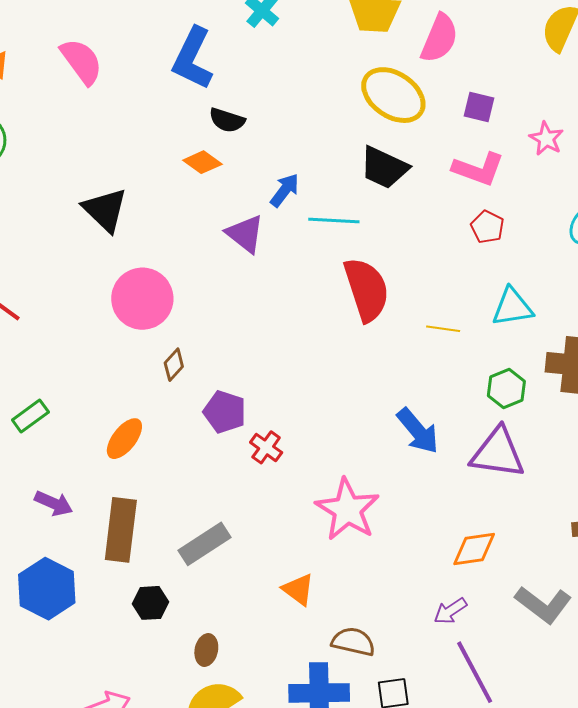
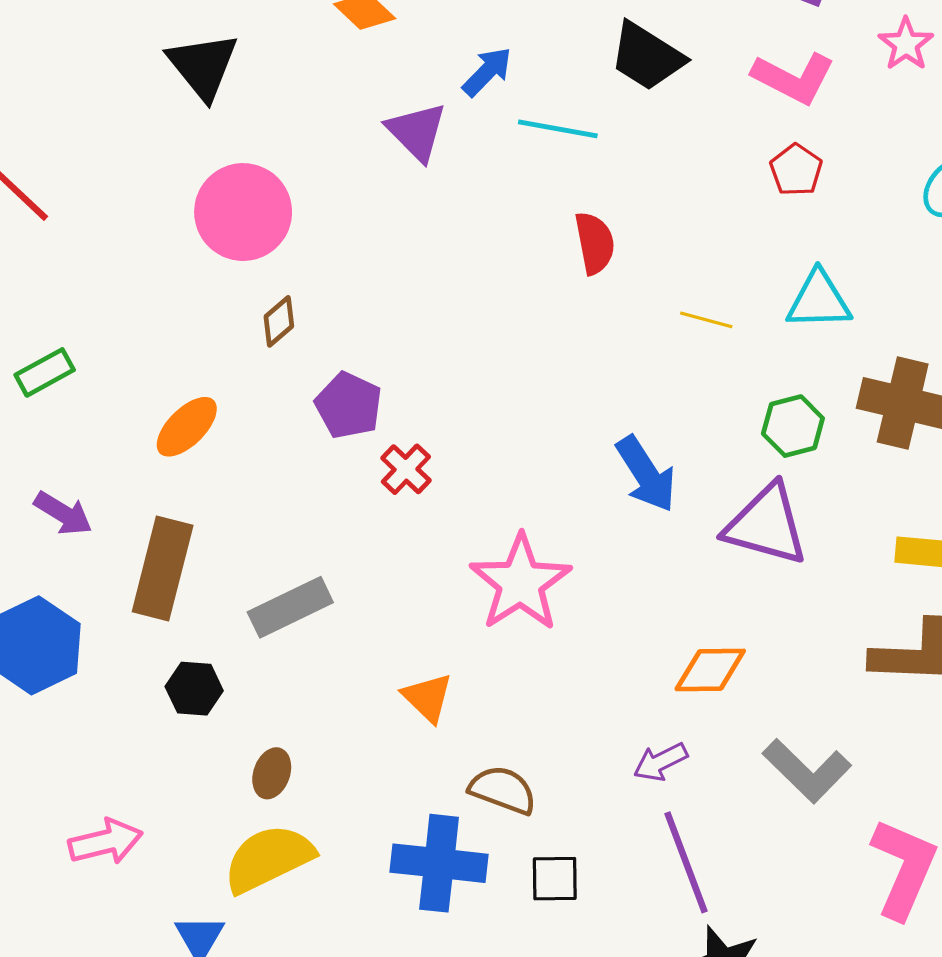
red semicircle: (366, 289) -> (595, 243), size x0.6

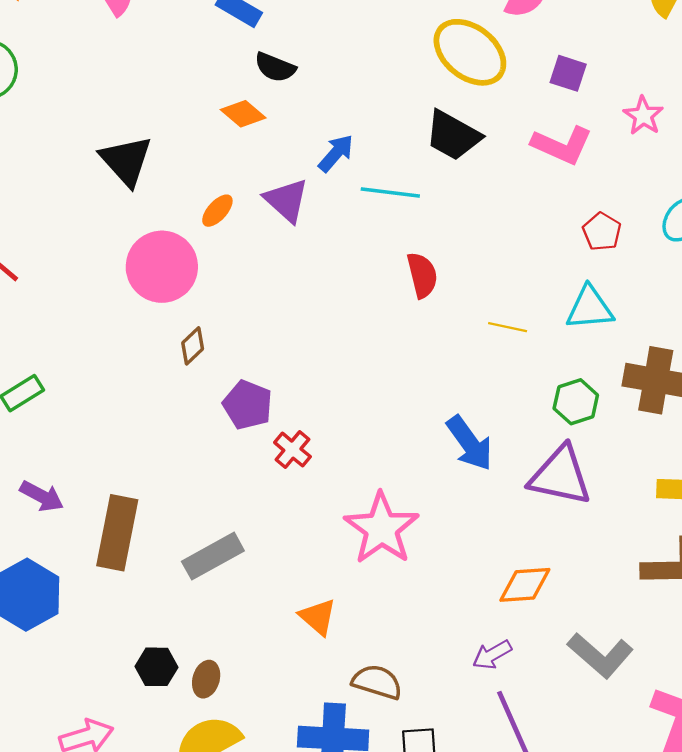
red pentagon: (796, 170) -> (602, 232), moved
orange ellipse: (187, 427) -> (217, 211), moved, size x0.7
black hexagon: (194, 689) -> (156, 667), moved

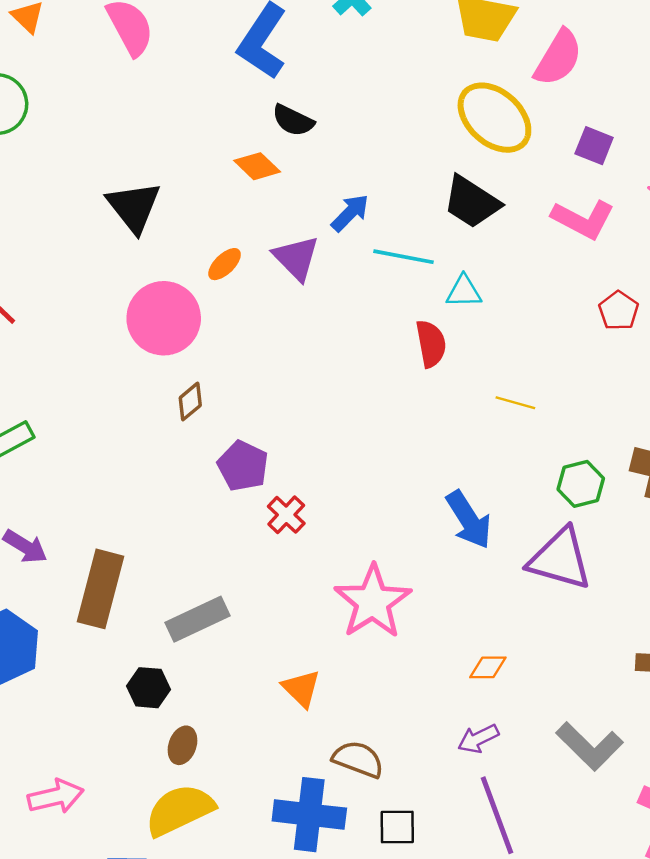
cyan triangle: (590, 308) -> (464, 292), moved, size x0.7
orange diamond: (525, 585) -> (488, 667), moved, size x0.7
black hexagon: (156, 667) -> (149, 688), moved

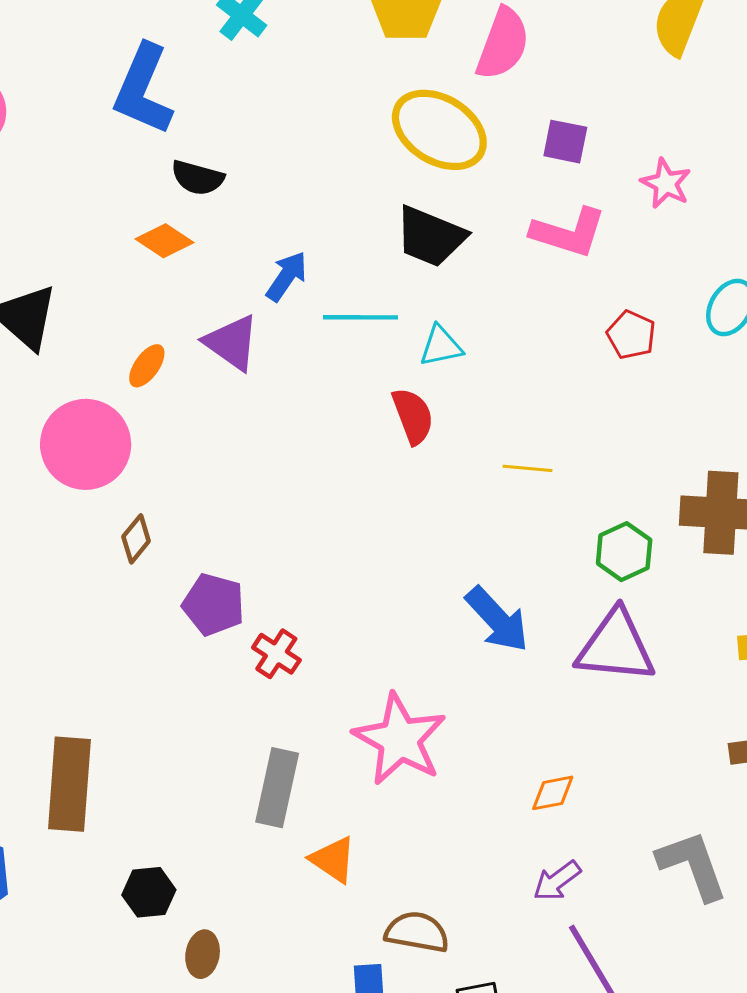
gray rectangle: (198, 619) -> (277, 788), moved, turned -42
gray L-shape: (590, 746) -> (693, 865), turned -144

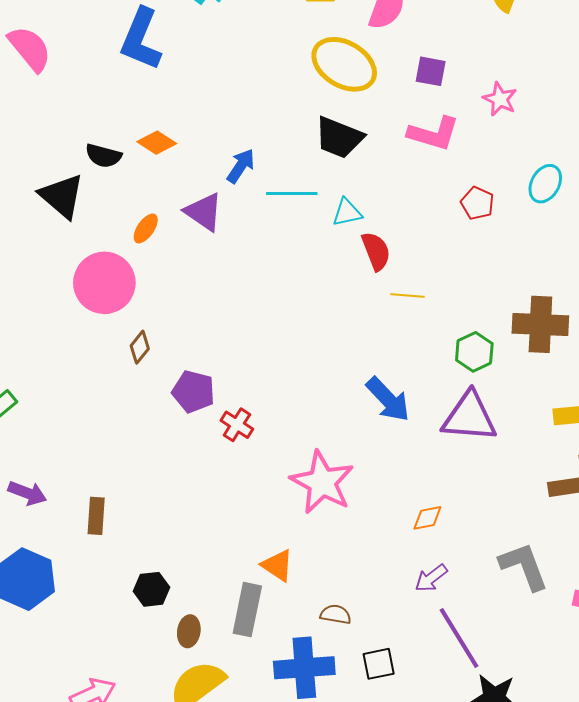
black semicircle: (198, 178) -> (103, 156), moved
red semicircle: (413, 416) -> (376, 251), moved
brown rectangle: (69, 784) -> (96, 516), size x0.6
gray rectangle: (277, 788) -> (247, 610), moved
brown semicircle: (417, 932) -> (336, 614), size x0.7

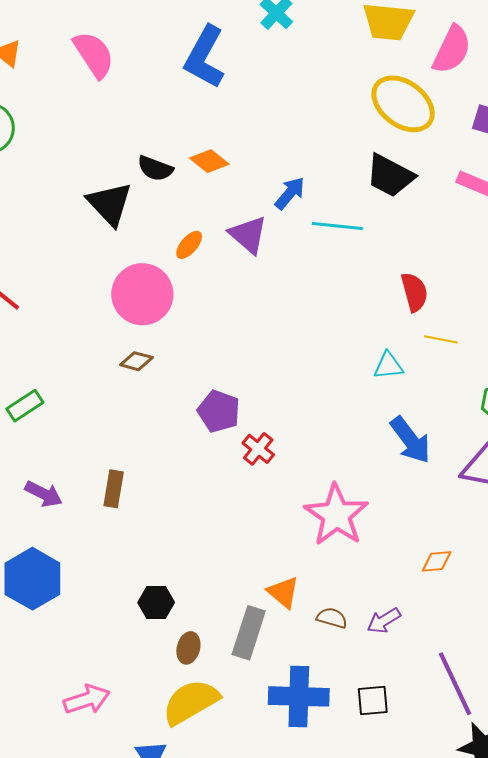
cyan triangle: (347, 212) -> (388, 366), moved
brown diamond: (140, 347) -> (136, 361), moved, turned 60
brown rectangle: (96, 516) -> (114, 489), moved
purple arrow: (431, 578) -> (384, 621), moved
brown semicircle: (336, 614) -> (332, 618), moved

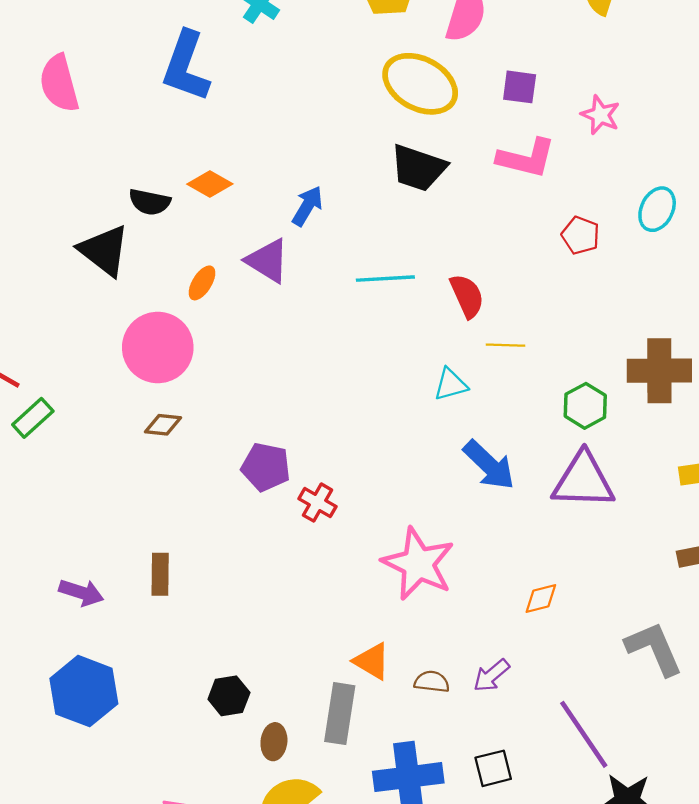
pink semicircle: (94, 55) -> (59, 83), turned -153
cyan line: (337, 226) -> (385, 279), moved
green rectangle: (25, 406) -> (33, 418), moved

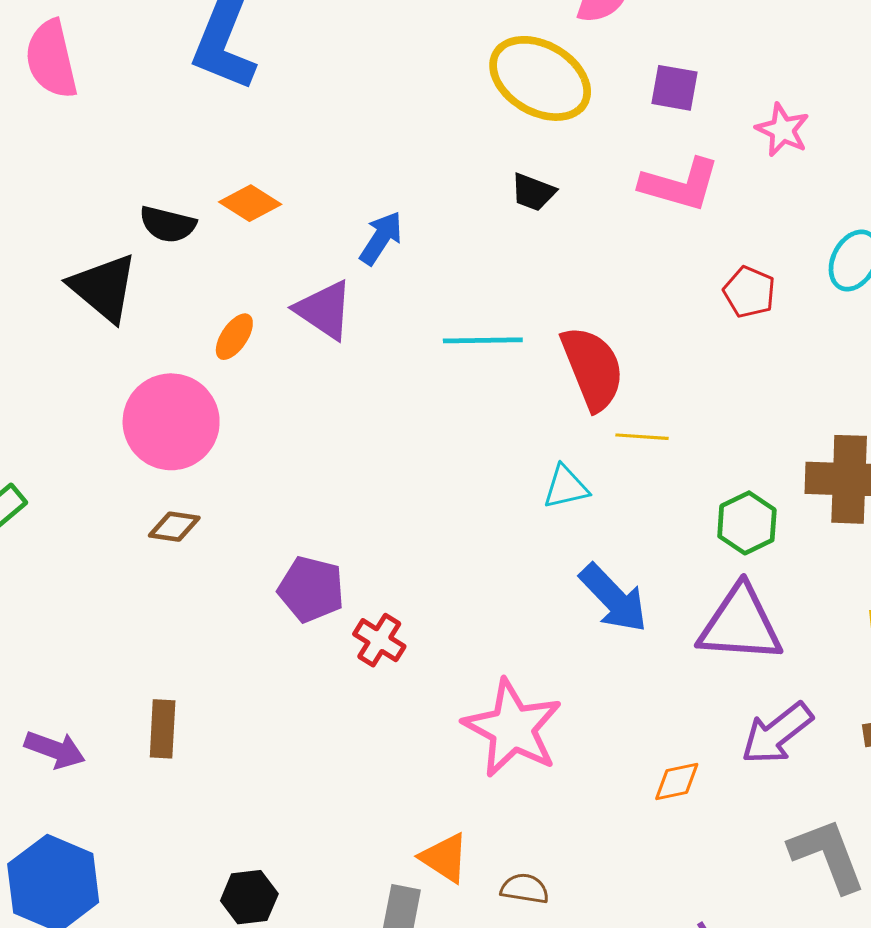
black trapezoid: (418, 168) -> (533, 192), size x0.6
red semicircle: (467, 296) -> (592, 368), size x1.4
purple arrow: (491, 675) -> (777, 733), moved, size x1.4

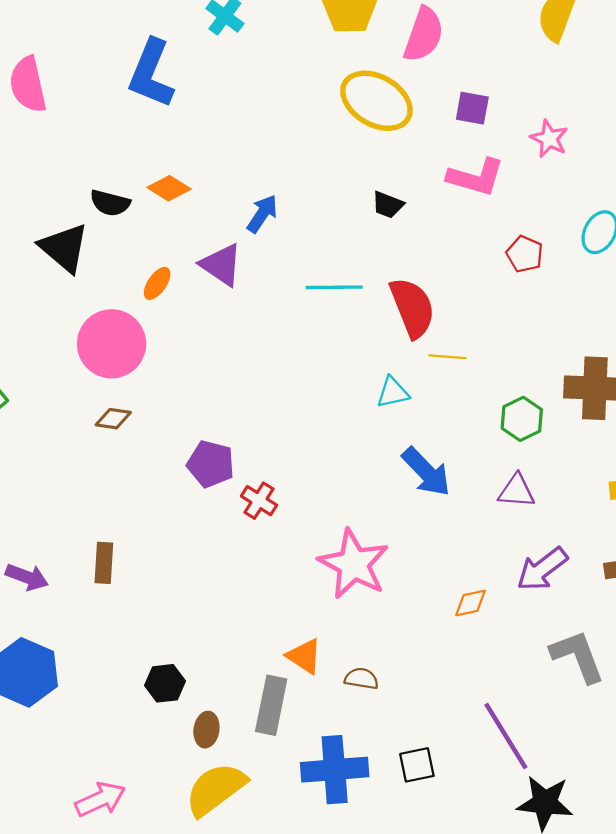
black trapezoid: (533, 192) -> (388, 205), moved
purple triangle: (740, 624) -> (517, 491), size x0.6

